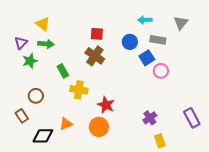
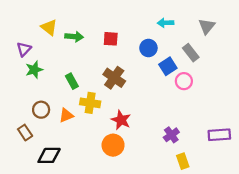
gray rectangle: (158, 40) -> (191, 53), moved, turned 42
green arrow: (46, 44) -> (74, 37), moved
brown cross: (95, 56) -> (114, 78), moved
purple rectangle: (192, 118) -> (219, 135), turned -66
orange triangle: (66, 124) -> (66, 115), moved

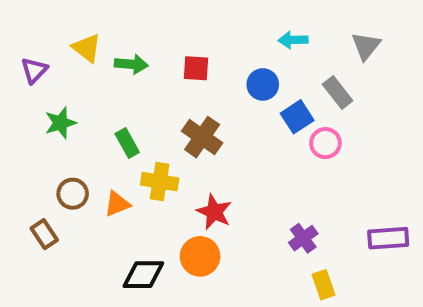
purple triangle: (24, 49) -> (34, 70), moved
black diamond: (49, 155) -> (143, 275), moved

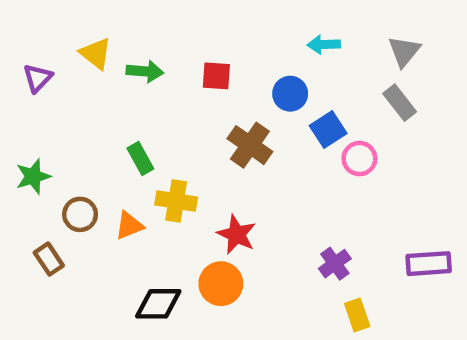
gray rectangle: (338, 93) -> (400, 103), moved
green star: (60, 123) -> (33, 176), moved
brown cross: (202, 137) -> (250, 145), moved

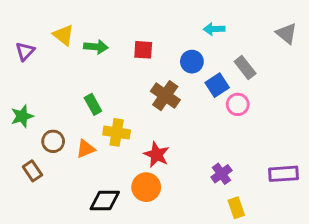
gray triangle: (404, 51) -> (286, 34), moved, turned -30
gray rectangle: (400, 103) -> (245, 67), moved

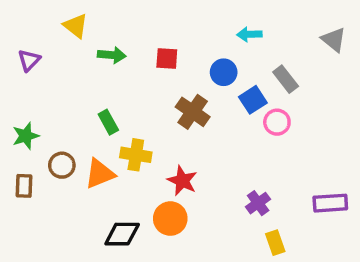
yellow triangle: (63, 35) -> (76, 26), moved
orange triangle: (86, 149) -> (100, 174), size x1.4
brown rectangle: (32, 171) -> (24, 186), moved, turned 36

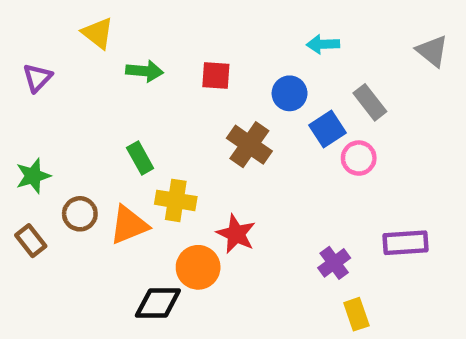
brown rectangle: (24, 186) -> (31, 241), turned -40
purple rectangle: (330, 203) -> (406, 243), moved
orange circle: (170, 219) -> (198, 267), moved

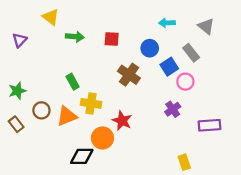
gray triangle: (432, 51) -> (206, 26), moved
purple cross: (334, 263) -> (173, 109), moved

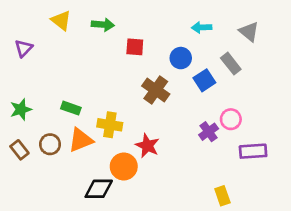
green arrow: (75, 37) -> (103, 25), moved
green rectangle: (73, 82) -> (71, 108), moved, turned -42
pink circle: (185, 82) -> (231, 119), moved
brown circle: (41, 110) -> (50, 144), moved

